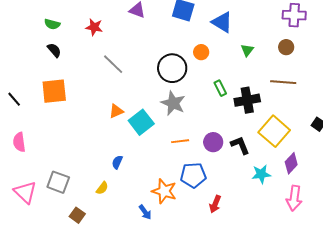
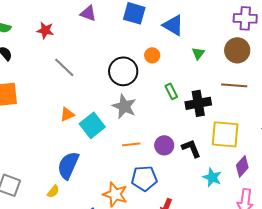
brown circle: (286, 47) -> (237, 50), size x1.6
yellow square: (274, 131) -> (225, 134), turned -36
blue semicircle: (117, 162) -> (68, 165), size x2.0
cyan star: (261, 174) -> (212, 177), turned 30

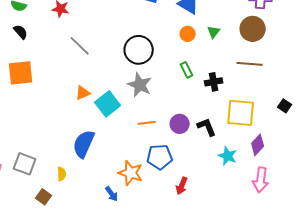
orange circle: (152, 55) -> (188, 34), moved
black cross: (198, 103) -> (214, 82), size x0.7
yellow semicircle: (53, 191) -> (62, 174), moved, turned -40

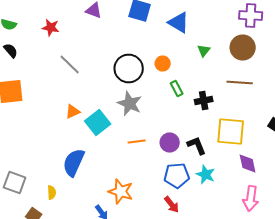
orange circle: (188, 34) -> (163, 64), moved
purple diamond: (258, 145) -> (248, 164), turned -55
cyan star: (228, 156) -> (206, 174), moved
blue pentagon: (160, 157) -> (177, 176), moved
red arrow: (182, 186) -> (172, 204), turned -60

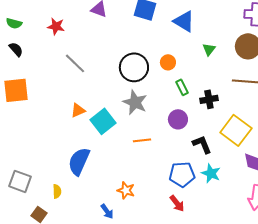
yellow square: (231, 132) -> (236, 130), turned 32
purple circle: (170, 142) -> (178, 119), moved
orange star: (121, 192) -> (126, 190), size x0.7

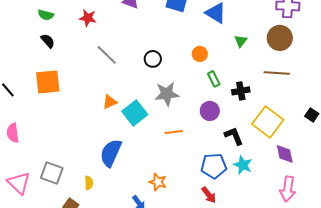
black circle: (134, 67) -> (153, 59), moved, size x0.6
gray star: (135, 102) -> (167, 94), turned -30

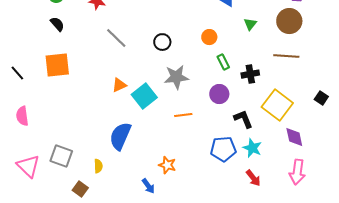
red arrow: (209, 195) -> (253, 178), moved

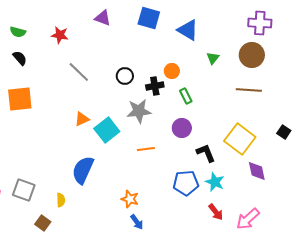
black cross: (250, 74) -> (155, 86), moved
pink arrow: (297, 172) -> (248, 219), moved, turned 40
blue arrow: (148, 186) -> (137, 222), moved

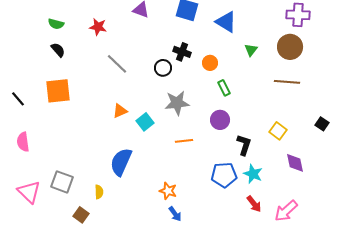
black cross: (155, 86) -> (182, 52), moved, turned 30
cyan square: (107, 130) -> (145, 122), size x0.7
yellow square: (240, 139) -> (278, 131), size x0.6
black L-shape: (206, 153) -> (244, 145), turned 40

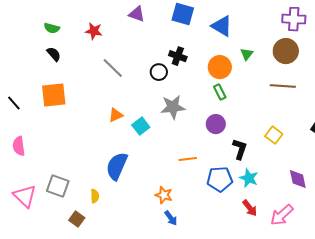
orange circle: (210, 63) -> (220, 67), moved, size x1.5
orange line: (184, 141) -> (188, 159), moved
purple diamond: (295, 163) -> (298, 179), moved

